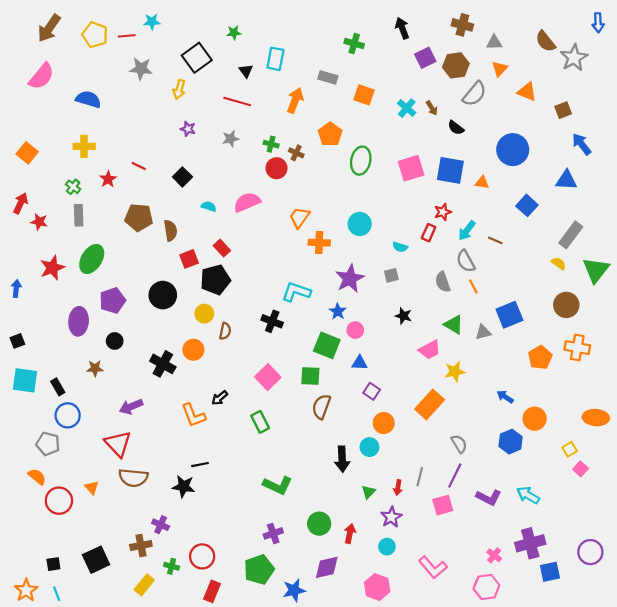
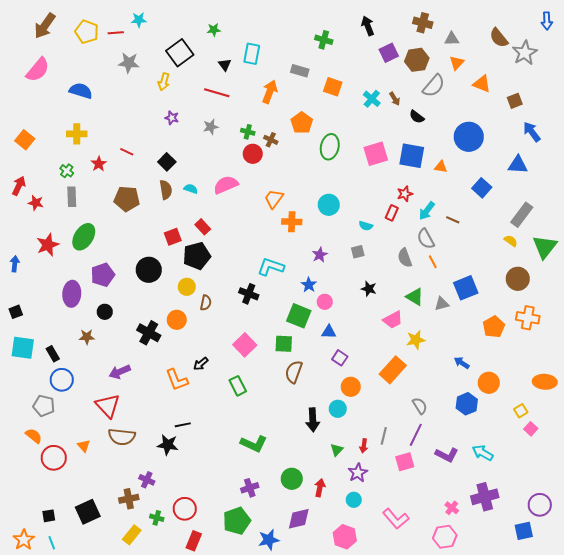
brown semicircle: (170, 231) -> (166, 190), moved
purple star: (350, 279) -> (320, 255), size x0.6
blue square: (550, 572) -> (524, 531), moved

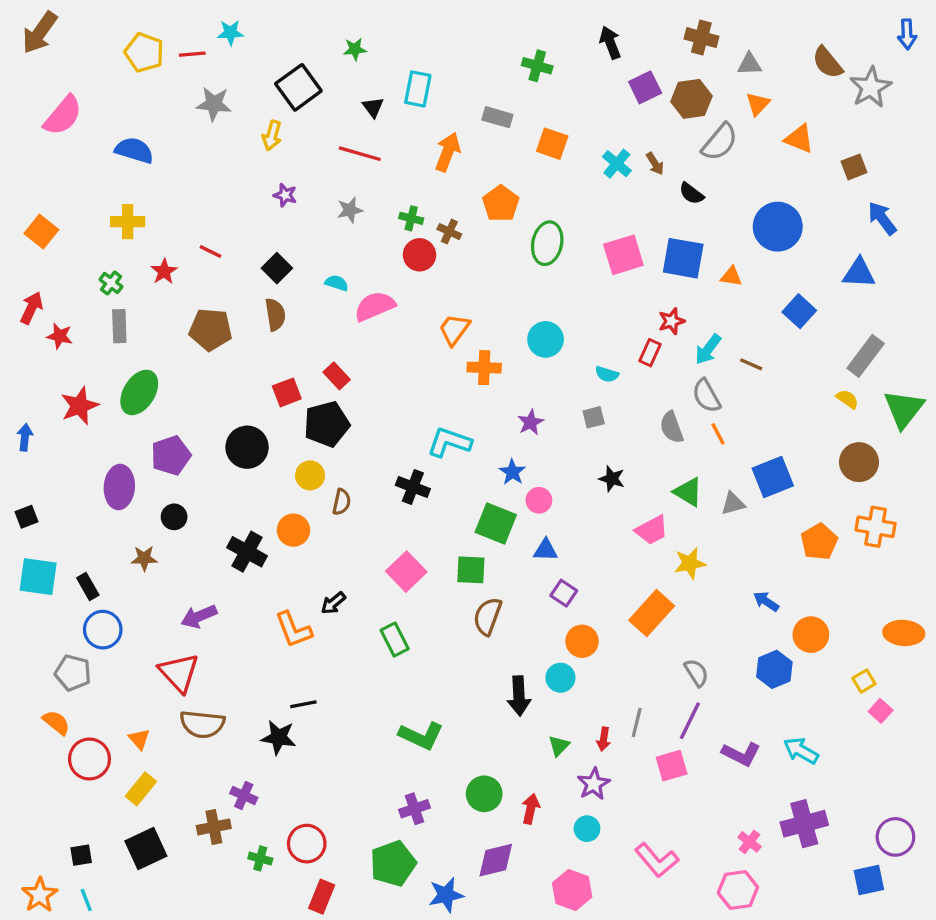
brown arrow: (45, 26) -> (40, 33), moved
cyan semicircle: (191, 189) -> (337, 283), moved
yellow rectangle: (132, 535) -> (141, 789), moved

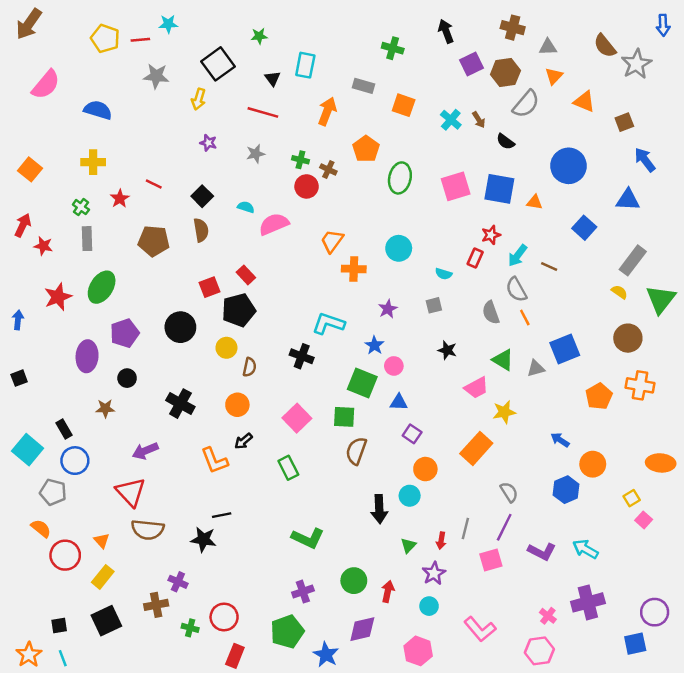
orange circle: (293, 530) -> (237, 405), moved
cyan square: (38, 577) -> (28, 450), moved, turned 32
blue star: (446, 895) -> (326, 655), turned -30

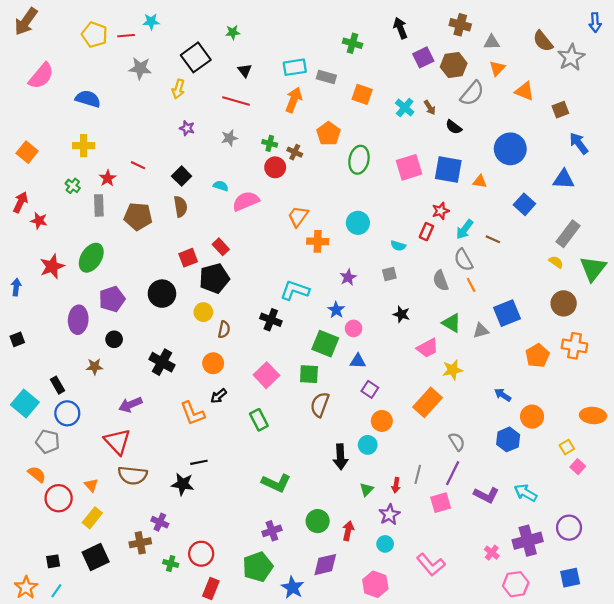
cyan rectangle: (305, 65) -> (295, 67), moved, turned 70
gray rectangle: (87, 239) -> (99, 205), moved
purple circle: (655, 612) -> (569, 528), moved
pink hexagon: (539, 651) -> (516, 584), moved
cyan line: (63, 658) -> (56, 591), turned 56

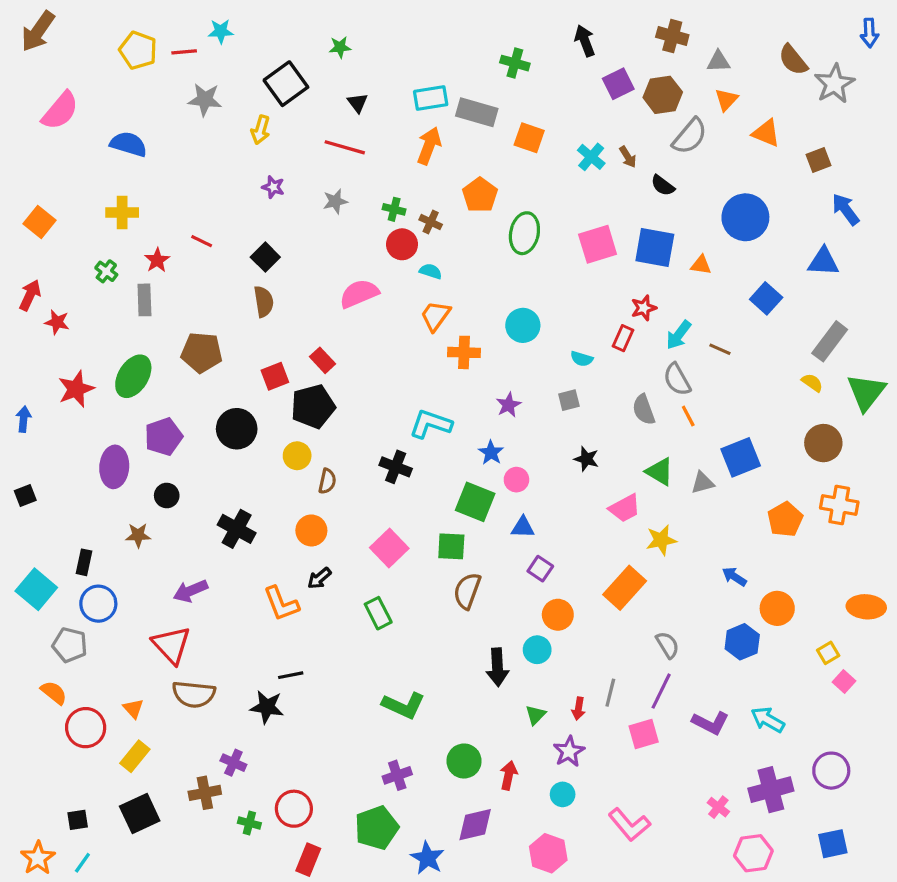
gray rectangle: (326, 77) -> (477, 112), size x1.4
cyan semicircle: (221, 186) -> (431, 271), moved
brown pentagon: (138, 216) -> (202, 352), moved
black rectangle: (57, 385) -> (84, 562), turned 42

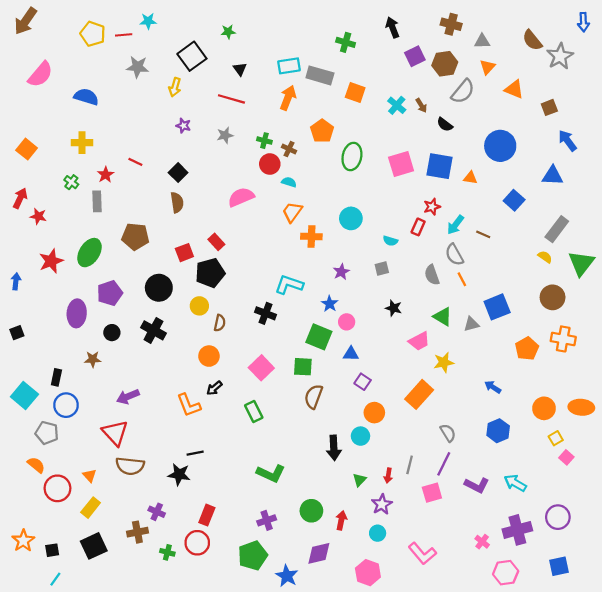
black cross: (237, 529) -> (154, 330), moved
orange circle: (777, 608) -> (544, 408), moved
orange star: (38, 858) -> (23, 541), moved
red rectangle: (308, 860) -> (207, 515), moved

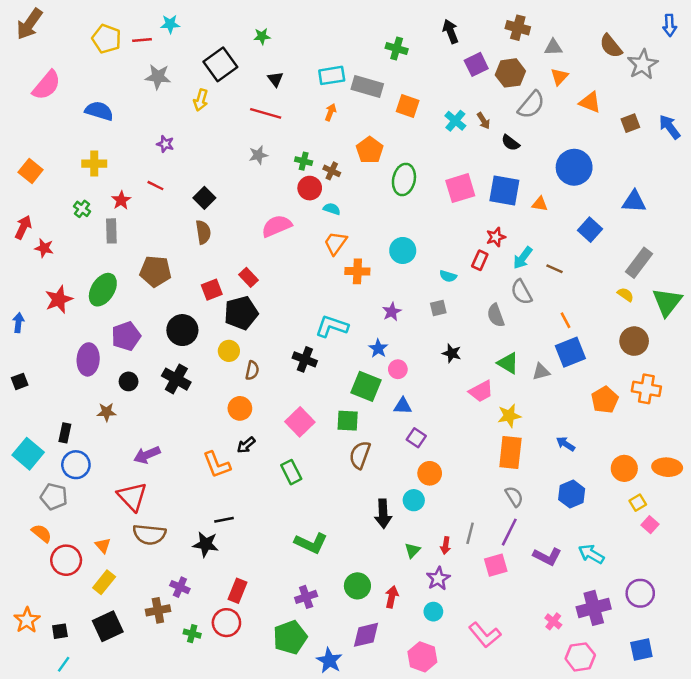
orange arrow: (288, 98) -> (331, 112), size x0.6
purple star: (183, 126) -> (165, 144), moved
blue arrow: (567, 141) -> (670, 127), moved
orange line: (462, 279) -> (566, 320), moved
orange rectangle: (419, 394) -> (510, 452), moved, turned -36

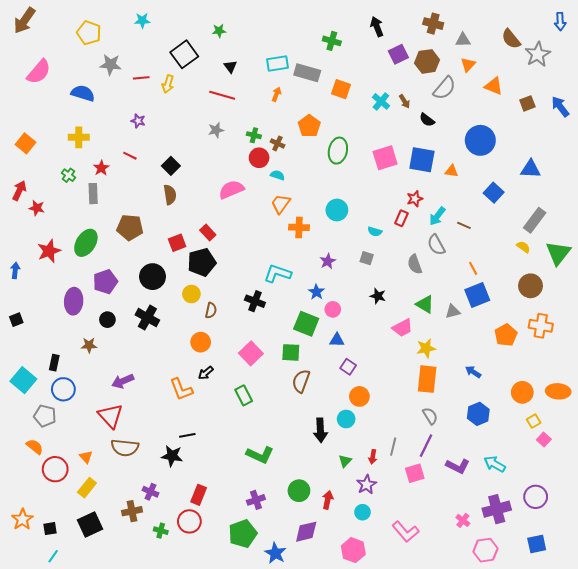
red line: (142, 40) -> (141, 78), moved
gray star: (158, 77) -> (110, 65), moved
gray square: (438, 308) -> (367, 258), turned 32

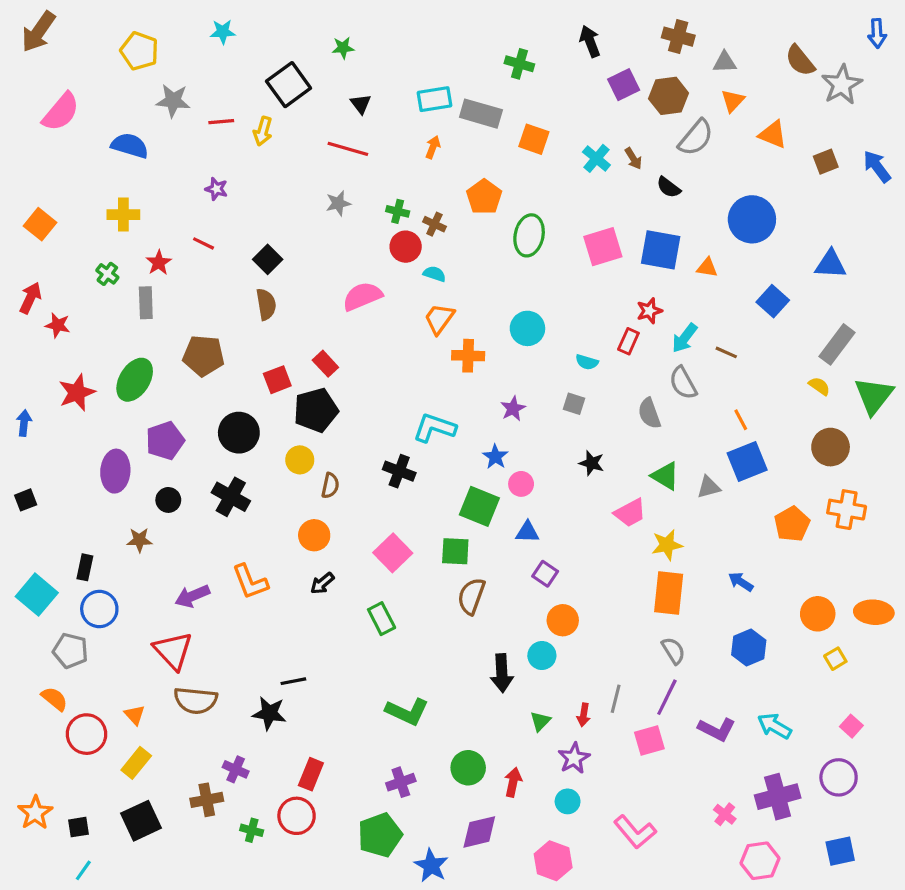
orange L-shape: (181, 389) -> (250, 582), moved
pink square: (544, 439) -> (851, 726), moved

